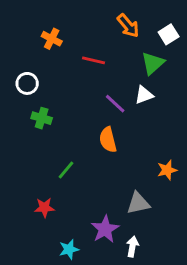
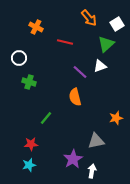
cyan star: (69, 249) -> (29, 165), moved

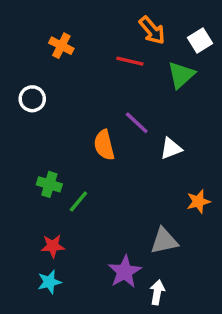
red line: (65, 42) -> (130, 61), moved
white triangle: (100, 66) -> (171, 148), moved
green cross: (29, 82) -> (49, 184), moved
orange semicircle: (75, 97) -> (104, 145), moved

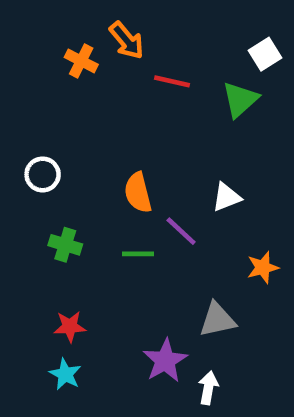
orange arrow: (152, 30) -> (127, 41), moved
white circle: (32, 99) -> (43, 174), moved
purple line: (137, 123) -> (181, 231), moved
green line: (78, 202) -> (138, 254), moved, turned 50
cyan star: (49, 282) -> (65, 374), turned -30

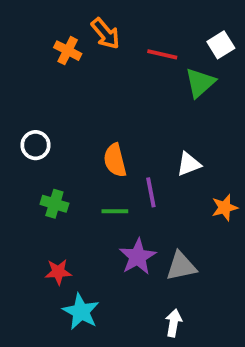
red line: (172, 81) -> (162, 54), moved
purple line: (181, 231) -> (151, 192), turned 36
orange star: (263, 268) -> (225, 208), moved
purple star: (165, 361) -> (138, 257), moved
cyan star: (65, 374) -> (81, 312), moved, size x1.4

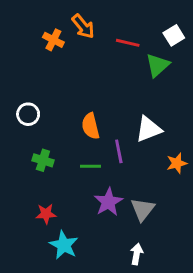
white triangle: (189, 164) -> (149, 129), size x1.4
gray triangle: (181, 266) -> (143, 209), turned -40

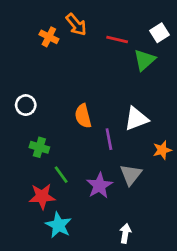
green line: (91, 166) -> (61, 175), moved, turned 54
gray triangle: (143, 209) -> (131, 175), moved
red star: (46, 214) -> (42, 196), size x1.4

